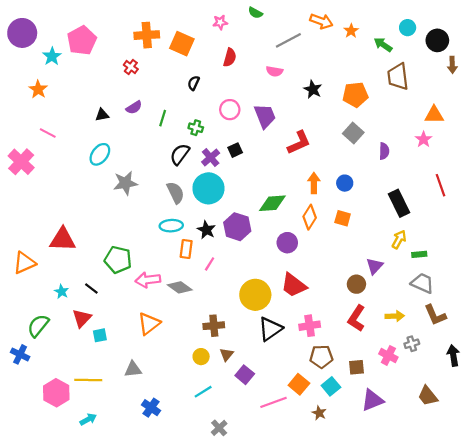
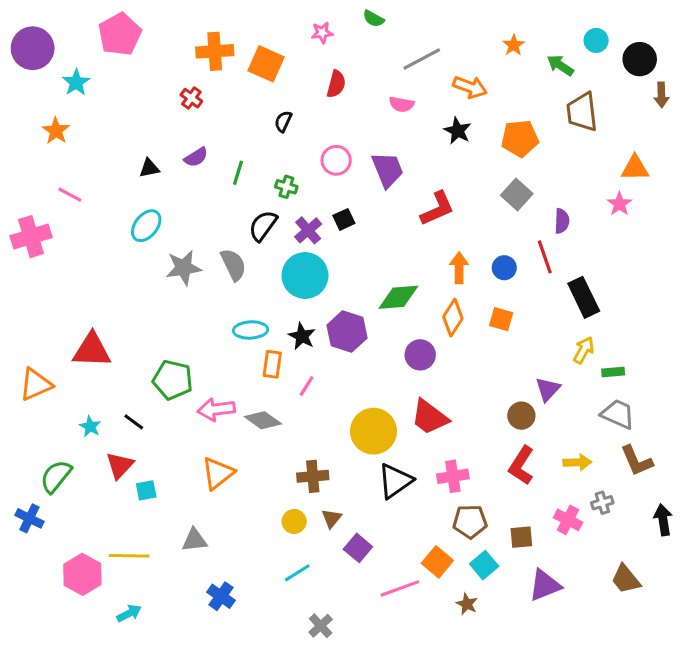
orange arrow: (321, 21) -> (470, 87), moved
pink pentagon: (82, 40) -> (120, 34), moved
pink cross: (21, 162) -> (31, 237), turned 30
red line: (441, 185) -> (545, 257), moved
gray semicircle: (175, 193) -> (233, 265), moved

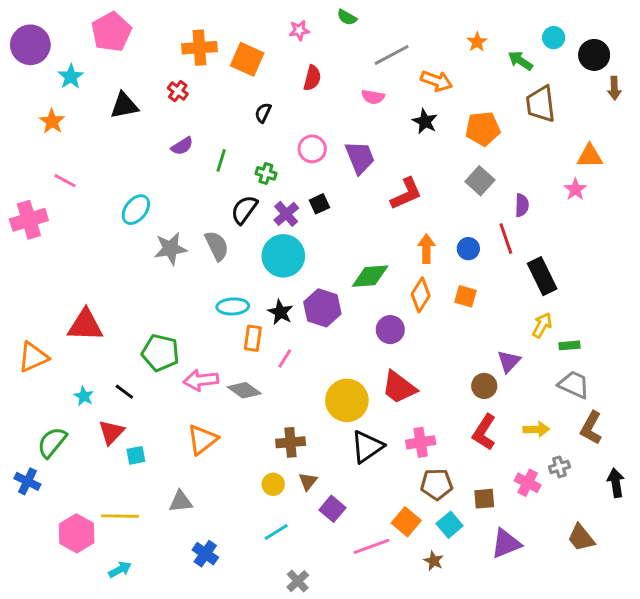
black triangle: (149, 168) -> (124, 106), moved, size x1.5
brown L-shape: (637, 461) -> (591, 428), turned 52

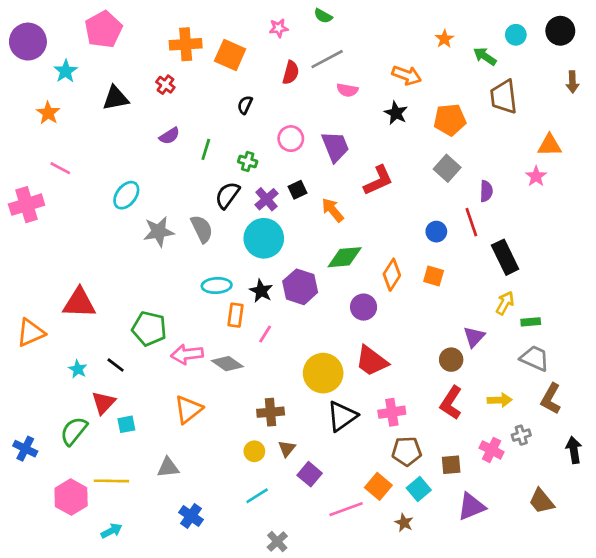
gray line: (392, 55) -> (327, 59), moved
black circle: (594, 55) -> (560, 31), moved
orange arrow: (426, 249) -> (333, 210), moved, turned -40
green semicircle: (52, 442) -> (74, 431), moved

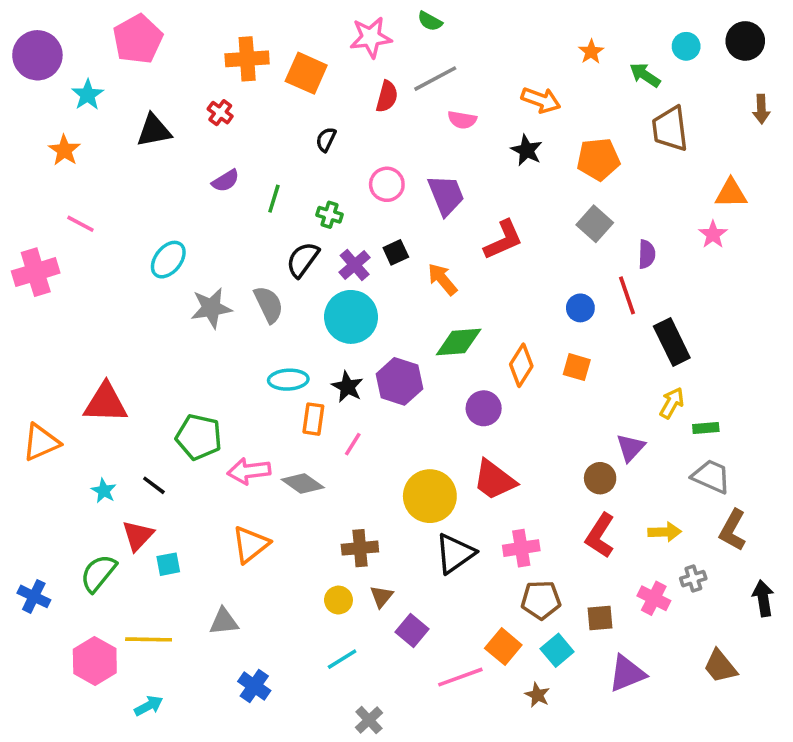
pink star: (279, 28) -> (371, 37), size x1.6

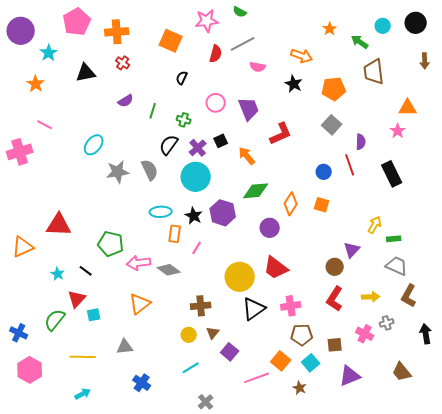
orange cross: (247, 59) -> (117, 32), moved
black rectangle: (672, 342) -> (392, 174), moved
pink hexagon: (95, 661) -> (30, 370), moved

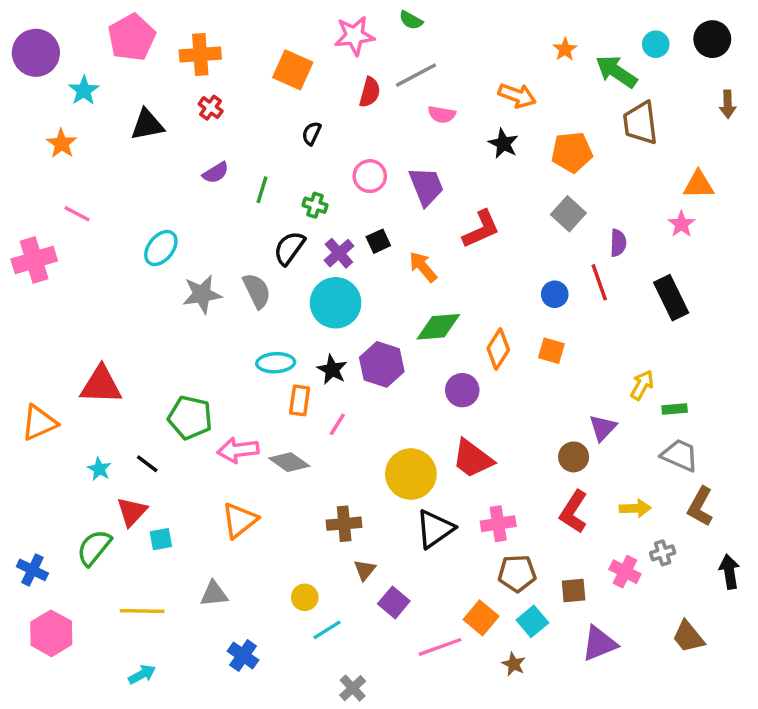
green arrow: (360, 42) -> (616, 72), size x1.4
yellow circle: (189, 335) -> (305, 597), moved

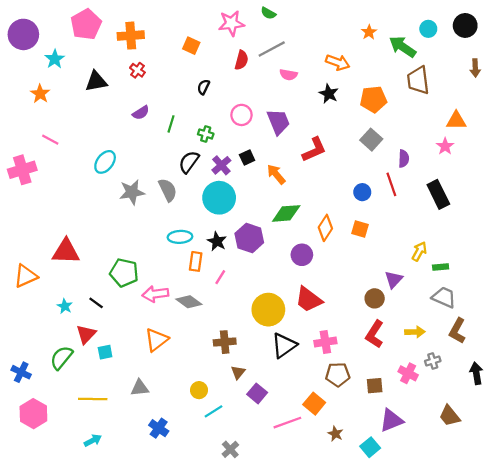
orange square: (293, 70) -> (191, 46), size x0.7
cyan square: (532, 621) -> (370, 447), moved

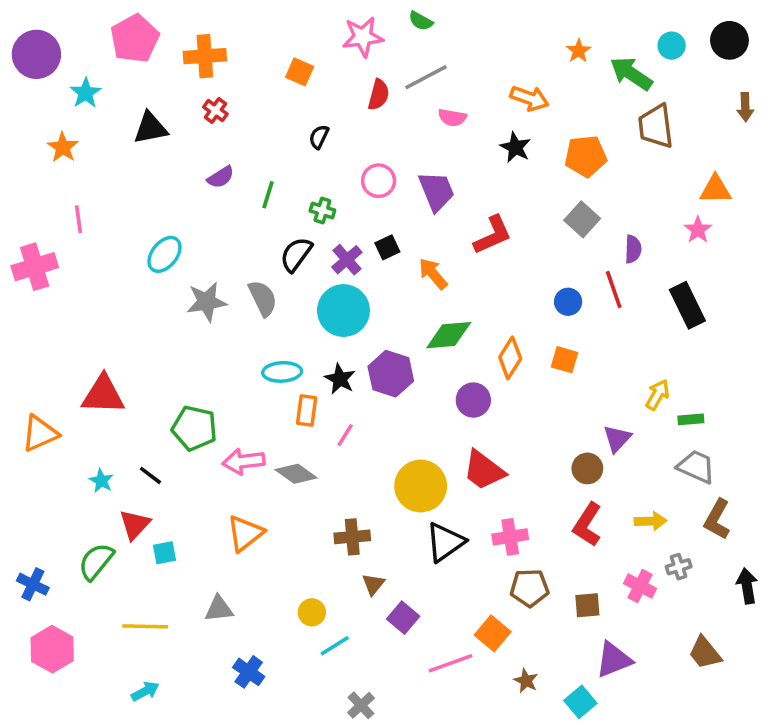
pink line: (50, 140) -> (79, 219), turned 54

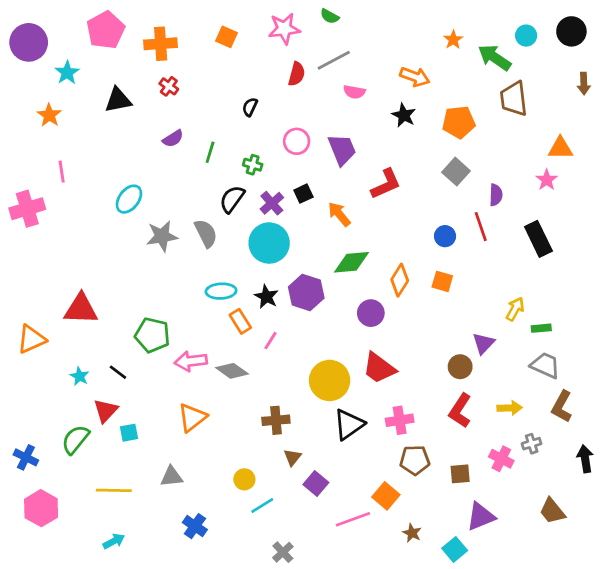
orange square: (300, 72) -> (227, 37), moved
orange rectangle: (307, 411) -> (240, 321), turned -40

